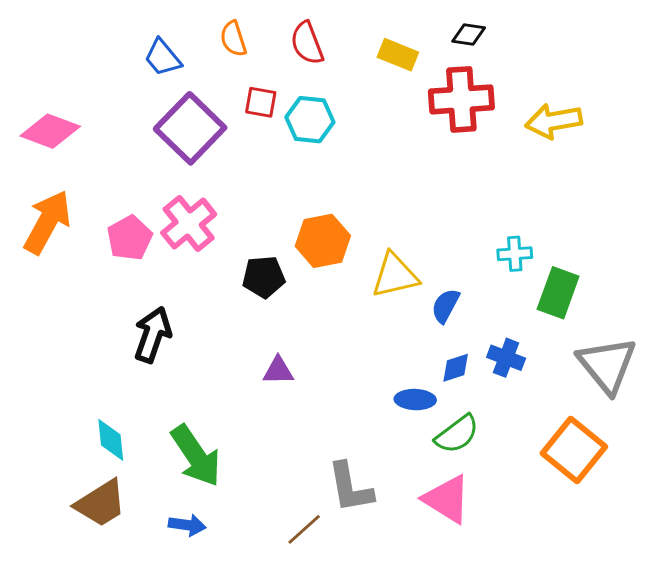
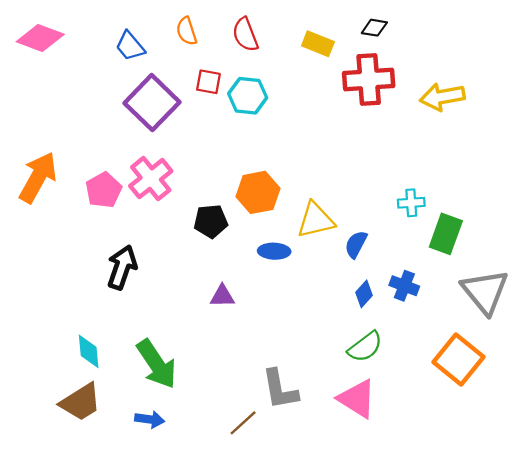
pink diamond: (50, 131) -> (40, 38), moved
blue diamond: (456, 368) -> (364, 294), turned -30
blue ellipse: (415, 400) -> (274, 251), moved

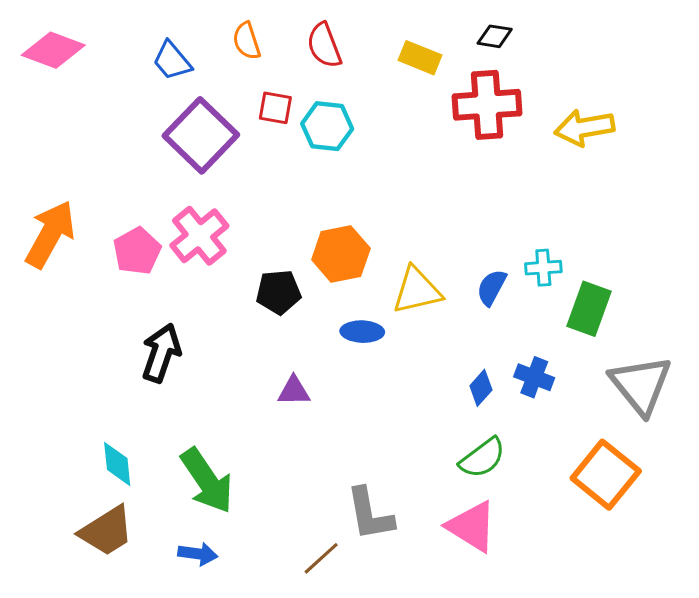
blue semicircle: (356, 244) -> (492, 287), moved

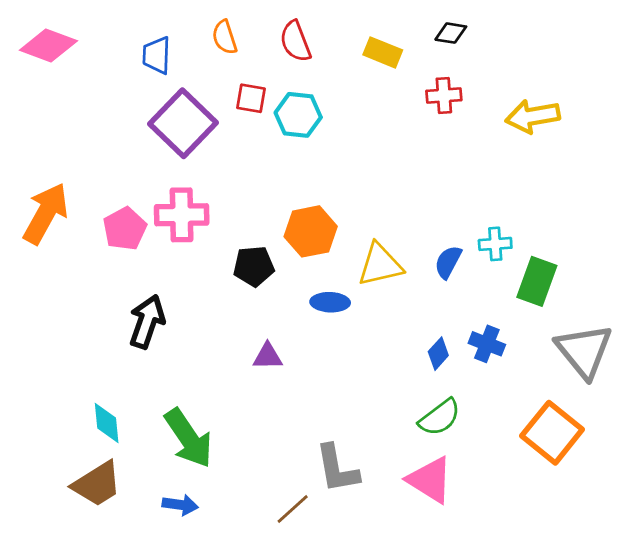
blue trapezoid: (172, 61) -> (157, 55), turned 42
red cross: (487, 105) -> (444, 95), size x0.6
pink cross: (199, 236) -> (182, 215), turned 38

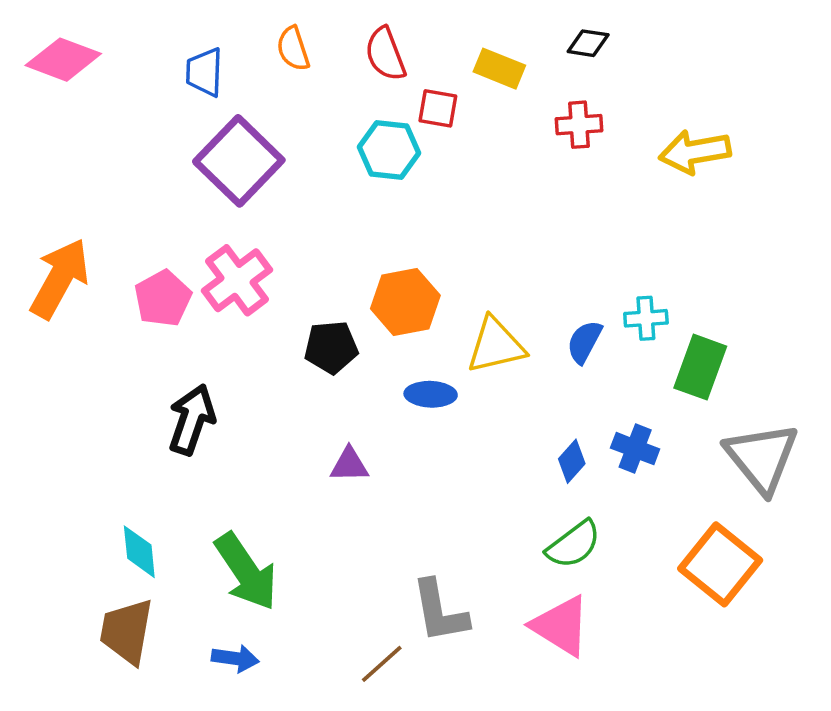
red square: (251, 98) -> (438, 108), moved
pink cross: (182, 215) -> (237, 280), turned -36
brown trapezoid: (97, 484) -> (127, 631), turned 132

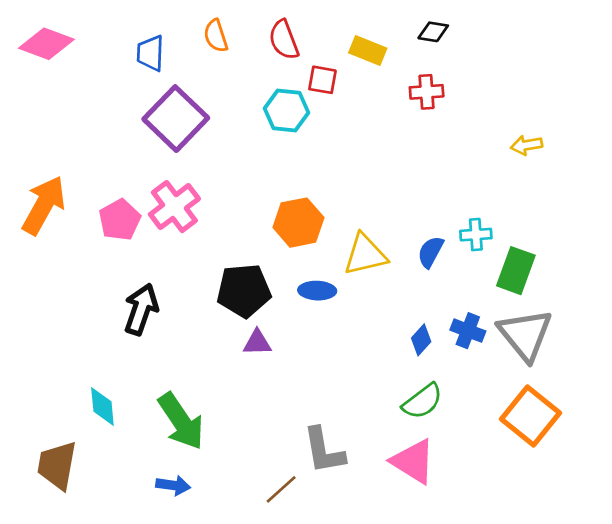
yellow arrow: (695, 152) -> (527, 145), moved, size x0.6
black pentagon: (331, 347) -> (244, 291), moved, size x1.4
gray triangle: (762, 458) -> (525, 335), moved
brown trapezoid: (127, 631) -> (57, 465), moved

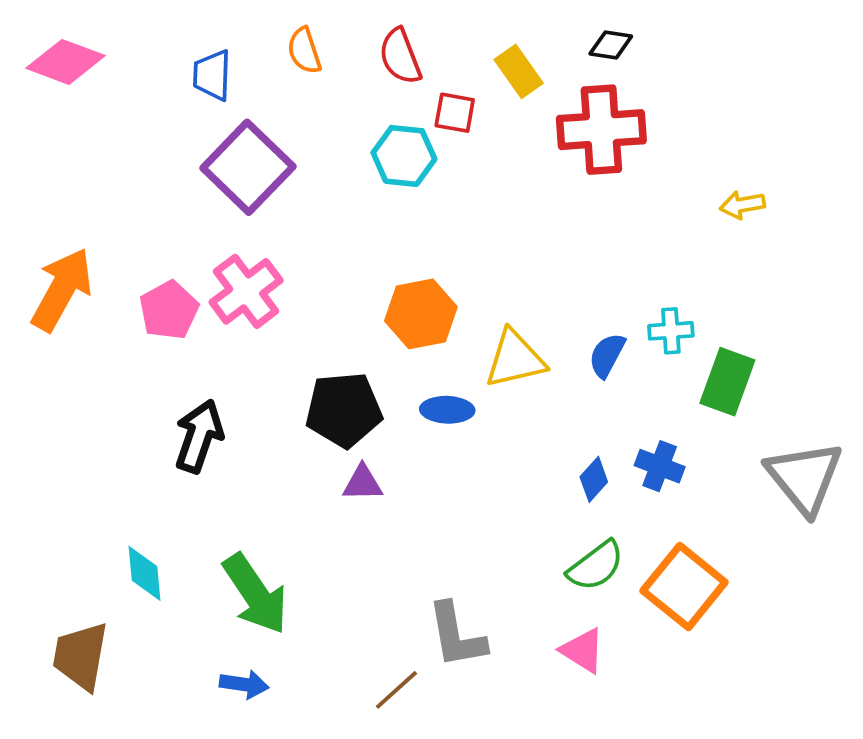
yellow rectangle: (368, 50) -> (519, 71), turned 33
red cross: (427, 92) -> (601, 130), size x1.8
gray triangle: (525, 335) -> (804, 477), moved
orange square: (531, 416) -> (684, 587), moved
pink triangle: (413, 461) -> (583, 650), size x0.7

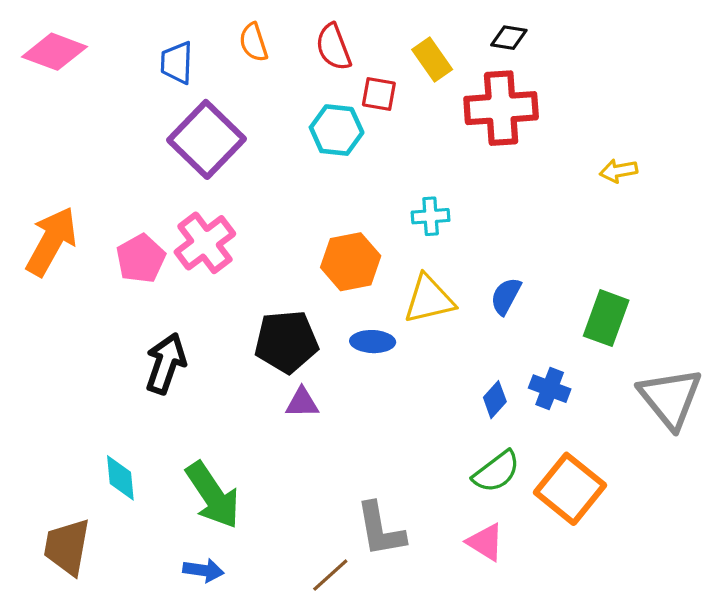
cyan cross: (671, 331) -> (431, 216), moved

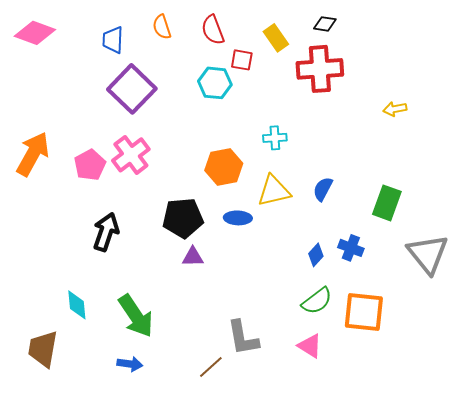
orange square: (570, 489) -> (364, 312), turned -33

